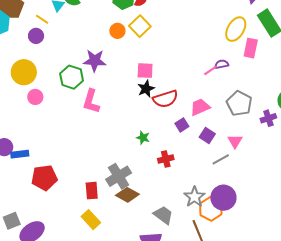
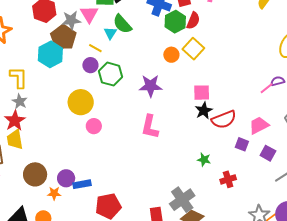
green hexagon: (72, 77) -> (111, 74), moved
purple square: (182, 125) -> (242, 144), turned -32

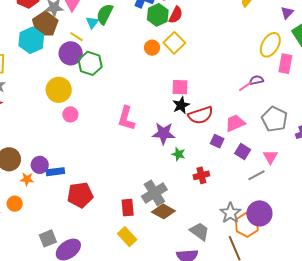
green semicircle: (122, 24) -> (105, 14), turned 65
purple circle: (90, 65) -> (71, 53), size x1.5
purple star: (151, 86) -> (164, 133), moved

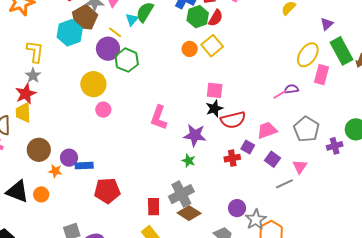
green star: (178, 154) -> (189, 161), moved
red cross: (201, 175) -> (232, 158), moved
purple circle: (259, 213) -> (237, 208), moved, size x0.7

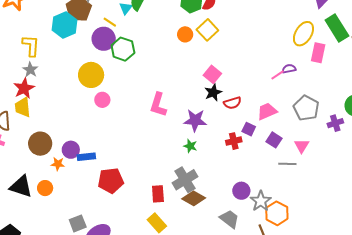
pink square: (215, 90) -> (212, 74), turned 36
red semicircle: (233, 120) -> (232, 103), size x0.7
gray line: (284, 184) -> (287, 164), turned 30

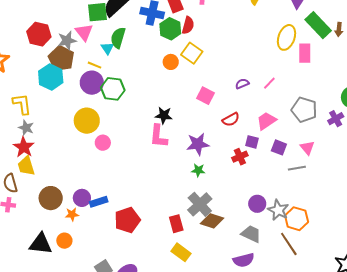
purple semicircle: (289, 69) -> (242, 84), moved
black star: (213, 93) -> (164, 115), moved, turned -30

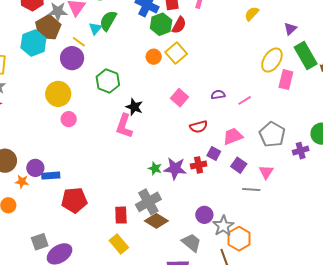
green hexagon: (113, 89) -> (108, 81), moved
purple star: (198, 144) -> (175, 169), moved

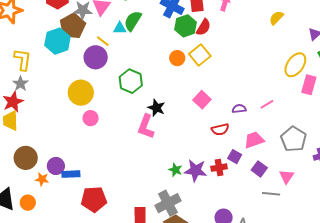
cyan triangle: (95, 28) -> (120, 28), turned 48
purple semicircle: (218, 95) -> (239, 109), moved

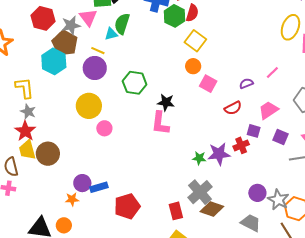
orange circle: (177, 58) -> (193, 66), moved
brown circle: (26, 158) -> (48, 154), moved

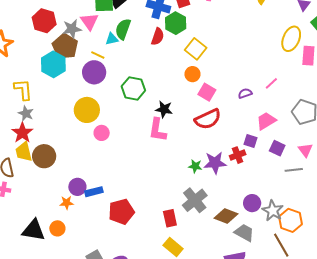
red semicircle: (192, 13) -> (158, 37), moved
red semicircle: (233, 108) -> (208, 119), moved, size x1.5
brown diamond: (212, 209) -> (226, 216), moved

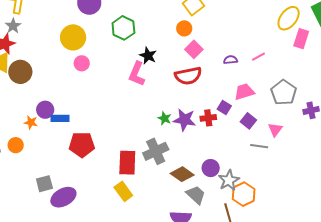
red rectangle: (170, 218) -> (127, 163), size x1.4

